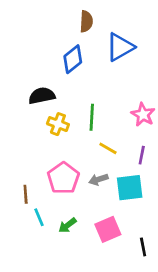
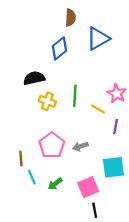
yellow line: (108, 148) -> (98, 109), moved
cyan square: (130, 188) -> (113, 167), moved
black line: (143, 247) -> (95, 210), moved

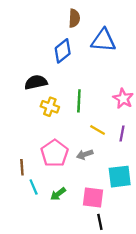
blue triangle: (98, 39) -> (103, 40), turned 35
yellow line: (98, 109) -> (98, 130), moved
pink square: (88, 187) -> (93, 197), turned 30

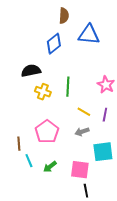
gray arrow: (85, 154) -> (82, 132), moved

